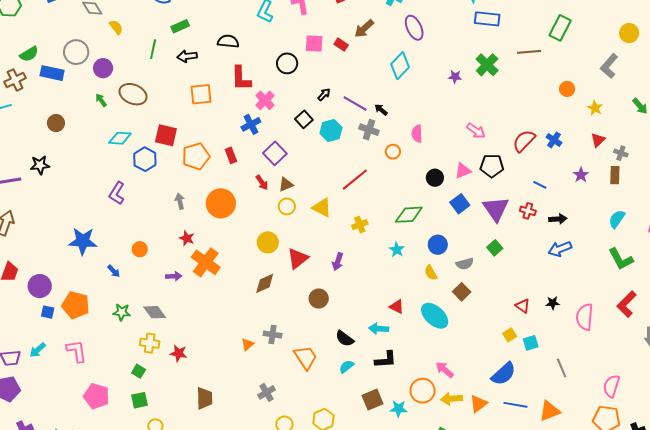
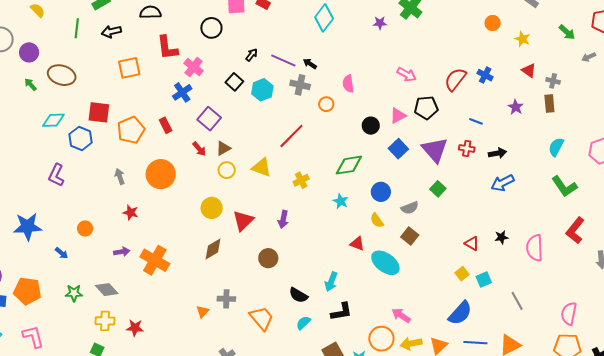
red triangle: (598, 140) -> (529, 70), turned -35
orange cross: (206, 262) -> (155, 260), moved
red triangle: (397, 307) -> (357, 244), moved
cyan arrow: (379, 329) -> (331, 282), turned -66

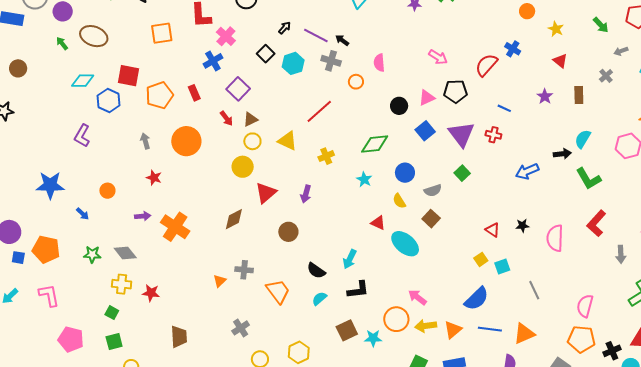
blue cross: (485, 75) -> (513, 49), moved
gray cross: (553, 81) -> (606, 76), moved, turned 32
black arrow: (497, 153) -> (562, 154), moved
yellow circle: (212, 208) -> (243, 167), moved

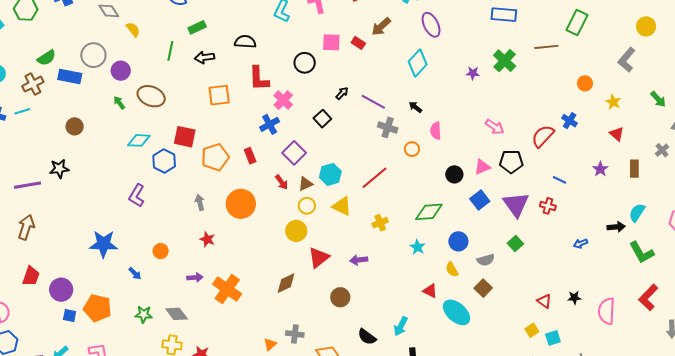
black arrow: (342, 40) -> (415, 107), moved
cyan hexagon: (293, 63) -> (330, 174), moved
blue arrow: (527, 171) -> (580, 243), size x0.6
purple arrow: (306, 194) -> (359, 260), turned 66

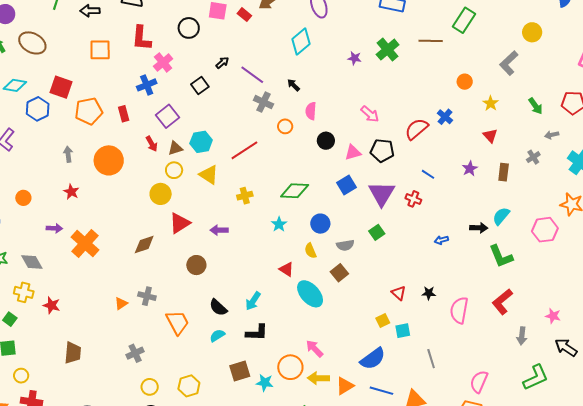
black circle: (454, 174) -> (326, 141), moved

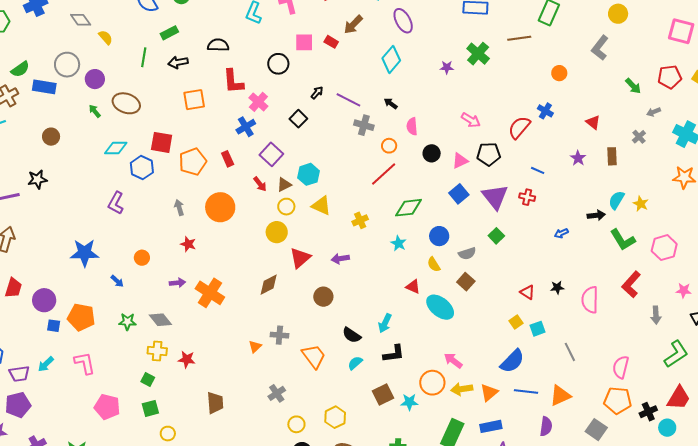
yellow star: (491, 103) -> (641, 204), moved
red line: (244, 150) -> (384, 174), moved
pink hexagon: (545, 230) -> (664, 248), moved

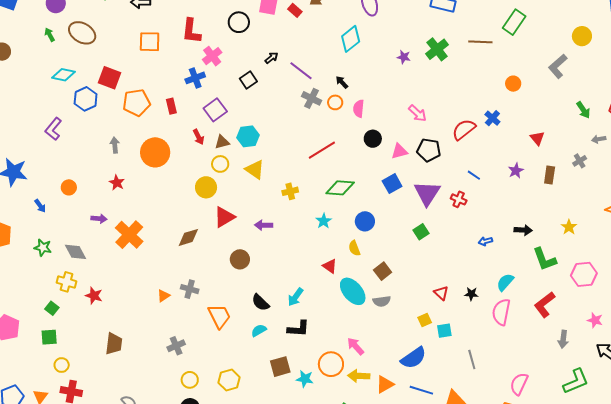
orange circle: (389, 146) -> (335, 102), moved
cyan semicircle: (616, 200) -> (505, 282), moved
gray semicircle: (467, 254) -> (382, 301), moved

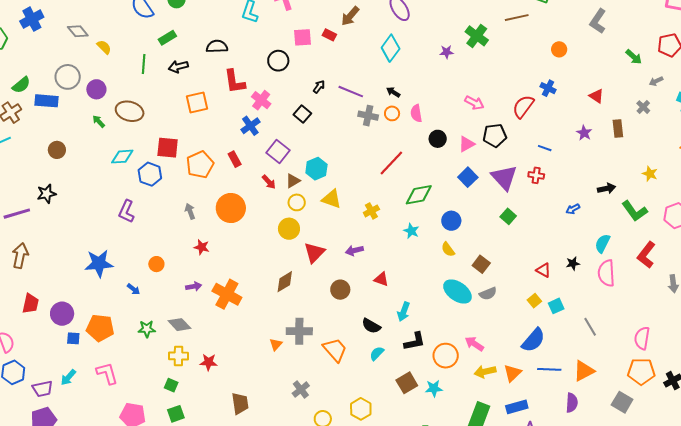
red triangle: (330, 266) -> (381, 279), moved
gray cross: (190, 289) -> (299, 331), size x1.4
orange circle: (331, 364) -> (446, 356), moved

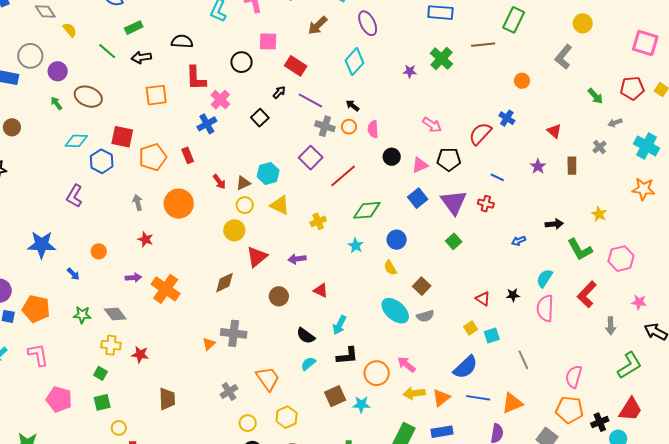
red rectangle: (329, 35) -> (296, 66), moved, size x1.5
green line: (144, 64) -> (107, 51), turned -60
purple square: (278, 151) -> (311, 158), moved
orange trapezoid: (335, 350) -> (268, 379), moved

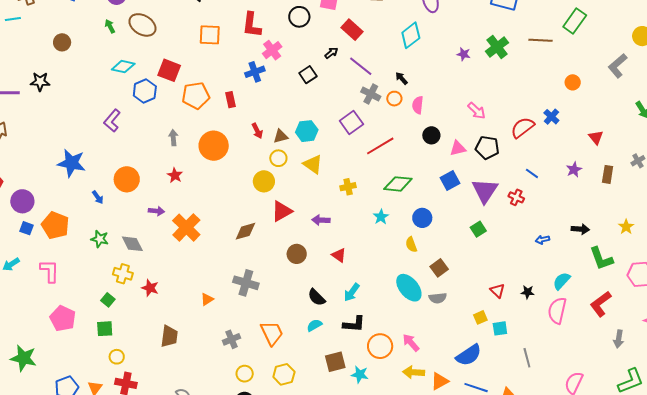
orange circle: (99, 251) -> (127, 179), size x1.6
orange triangle: (209, 344) -> (207, 299), moved

